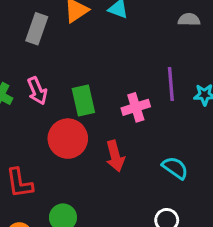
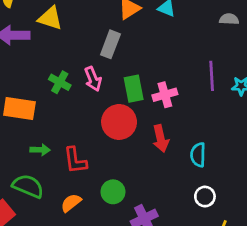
gray rectangle: (37, 29) -> (110, 44), moved
pink cross: (136, 107) -> (165, 95), moved
cyan semicircle: (175, 168) -> (198, 155), moved, turned -125

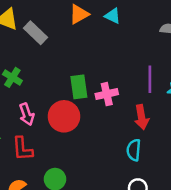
gray rectangle: (110, 44) -> (35, 33), moved, turned -70
pink arrow: (93, 79) -> (27, 114), moved
red arrow: (161, 139) -> (142, 117), moved

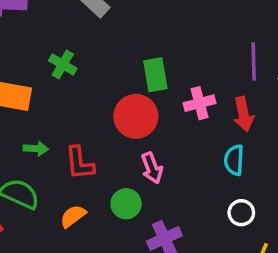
pink cross: (107, 94) -> (199, 103), moved
pink arrow: (27, 114) -> (152, 168), moved

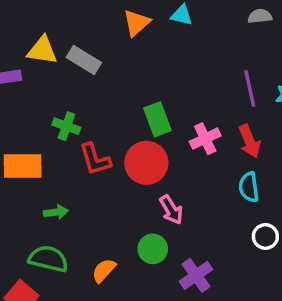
red L-shape: (80, 163) -> (95, 159), moved

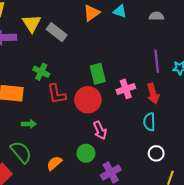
gray semicircle: (260, 16) -> (156, 16), moved
yellow triangle: (42, 50) -> (32, 23), turned 42
green semicircle: (48, 259) -> (21, 152), turned 30

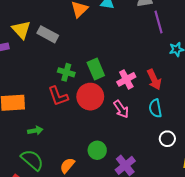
purple line: (157, 61) -> (158, 22), moved
green cross: (41, 72) -> (66, 72), moved
pink arrow: (100, 130) -> (121, 109), moved

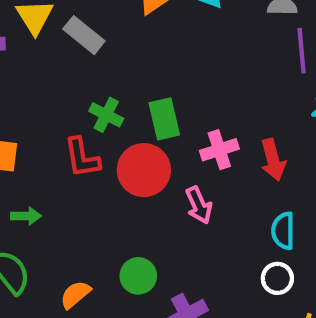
cyan semicircle: (155, 108) -> (283, 231), moved

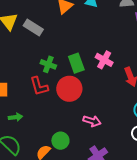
pink cross: (219, 150) -> (104, 60), moved, turned -36
pink arrow: (199, 205) -> (92, 121), moved, turned -42
green circle: (138, 276) -> (60, 141), moved

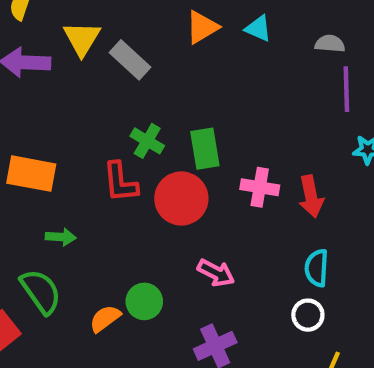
pink cross: (104, 60) -> (260, 187), moved, turned -30

